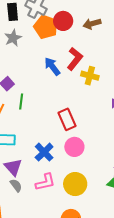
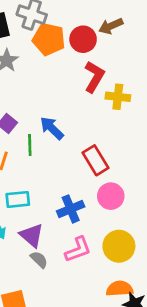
red circle: (63, 21) -> (83, 39), moved
blue arrow: (52, 66) -> (52, 128), moved
blue cross: (44, 152) -> (71, 209), turned 30

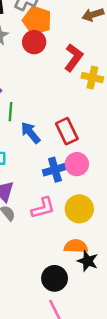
red circle: (83, 39) -> (34, 42), moved
blue arrow: (52, 128) -> (31, 133), moved
blue cross: (71, 209) -> (55, 170), moved

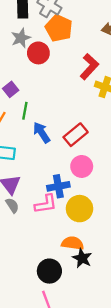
red circle: (34, 42) -> (38, 53), moved
red rectangle: (67, 131) -> (76, 135), turned 70
blue cross: (55, 170) -> (58, 186), moved

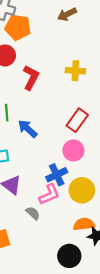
red L-shape: (89, 67) -> (31, 78), moved
red rectangle: (76, 135) -> (77, 120), moved
gray semicircle: (12, 205) -> (33, 213), moved

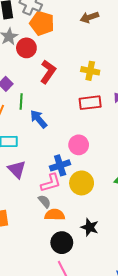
red rectangle: (77, 120) -> (90, 103), moved, turned 40
gray semicircle: (33, 213) -> (44, 201), moved
orange semicircle: (84, 224) -> (55, 215), moved

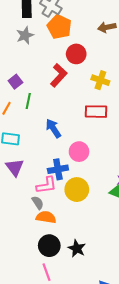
red circle: (26, 48) -> (76, 54), moved
blue arrow: (39, 119) -> (53, 128), moved
black star: (90, 227) -> (77, 248), moved

